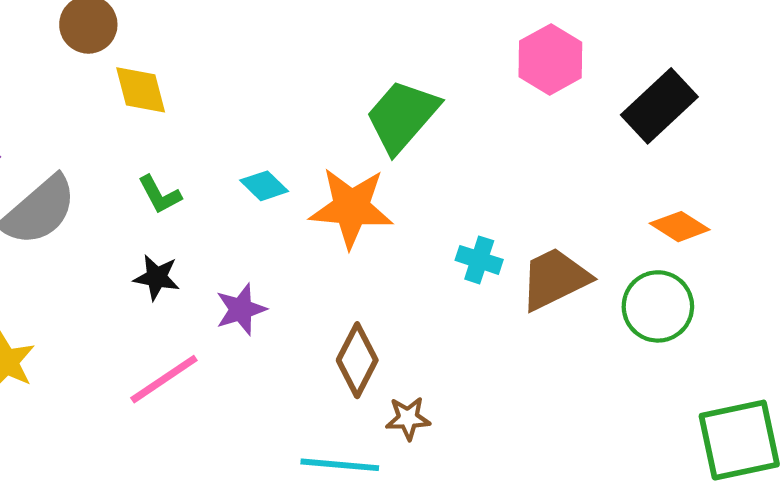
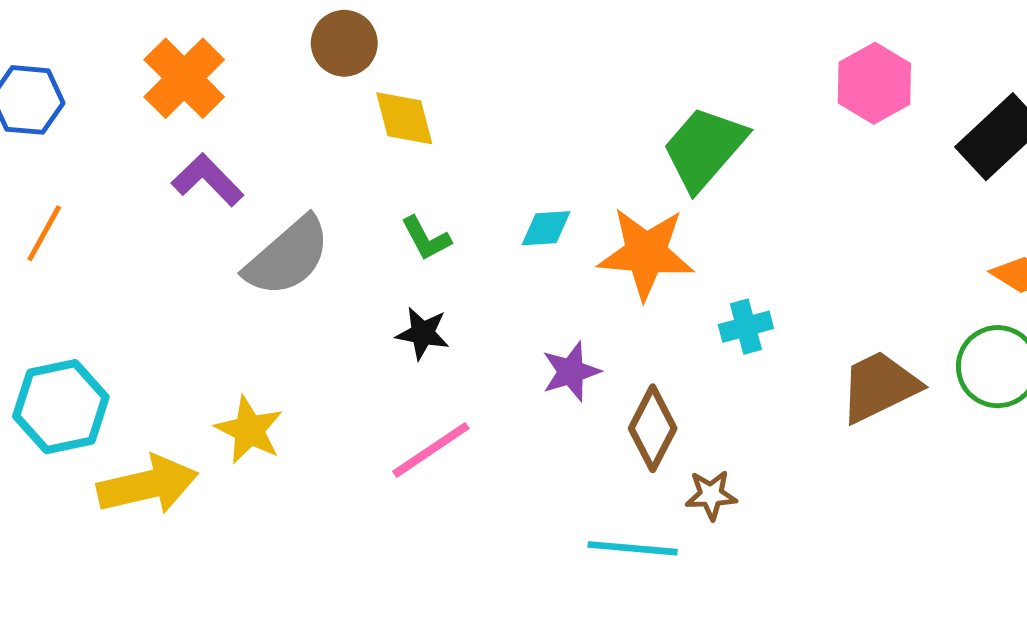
cyan diamond: (264, 186) -> (546, 228), turned -48
cyan cross: (479, 260) -> (746, 327), moved, turned -33
brown trapezoid: (555, 279) -> (879, 387), moved
purple star: (241, 309) -> (571, 372), moved

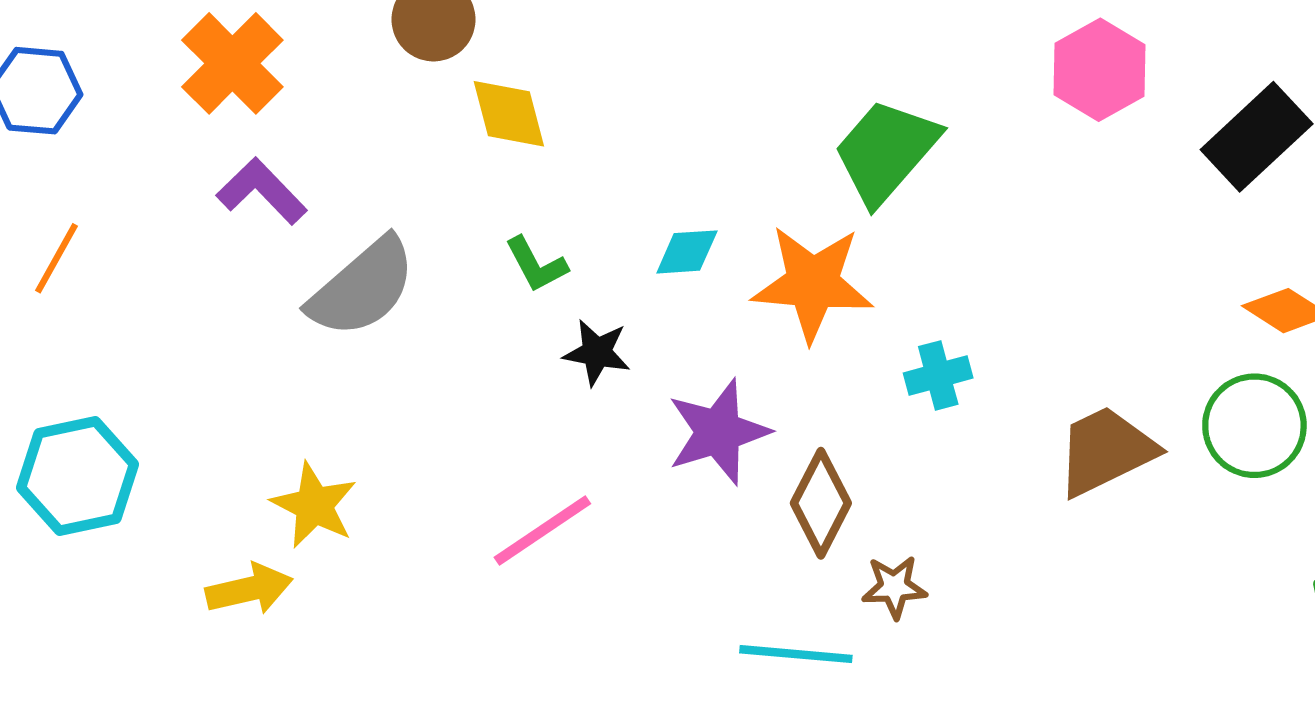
black star: (423, 333) -> (597, 352), moved
purple star: (571, 372) -> (718, 432), size x1.4
yellow arrow: (148, 485) -> (249, 589), moved, size x0.7

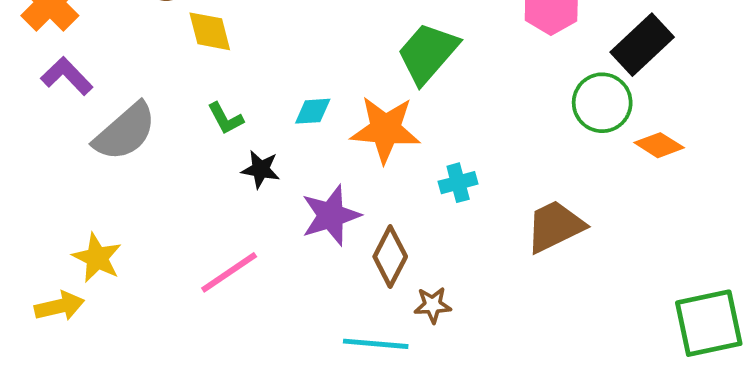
green circle: (1254, 426) -> (602, 103), moved

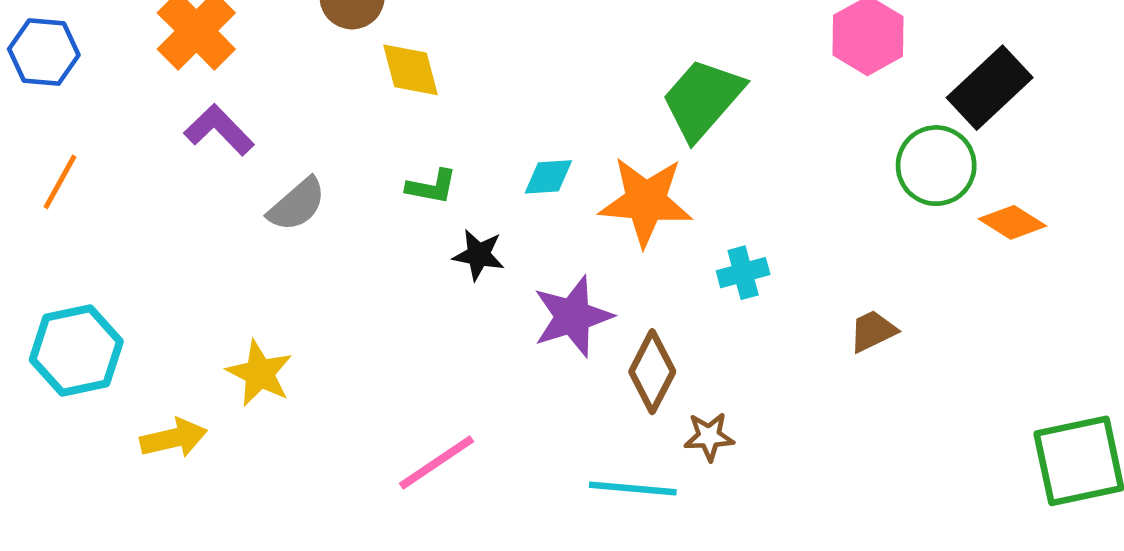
green L-shape: (225, 118) -> (432, 187), turned -51
gray semicircle: (125, 132) -> (297, 205), size x0.7
brown trapezoid: (555, 226) -> (873, 331), size x0.6
pink line: (229, 272) -> (436, 462), moved
yellow arrow: (59, 306) -> (174, 438), moved

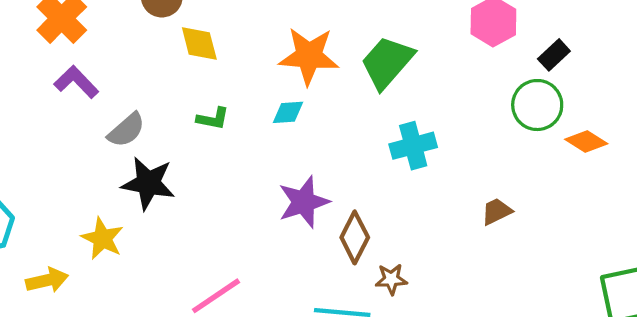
black rectangle: (990, 88) -> (554, 55), moved, size x0.6
orange star: (646, 201) -> (309, 56), moved
black star: (479, 255) -> (148, 183), moved, size x1.6
cyan cross: (743, 273) -> (413, 146), moved, size x1.4

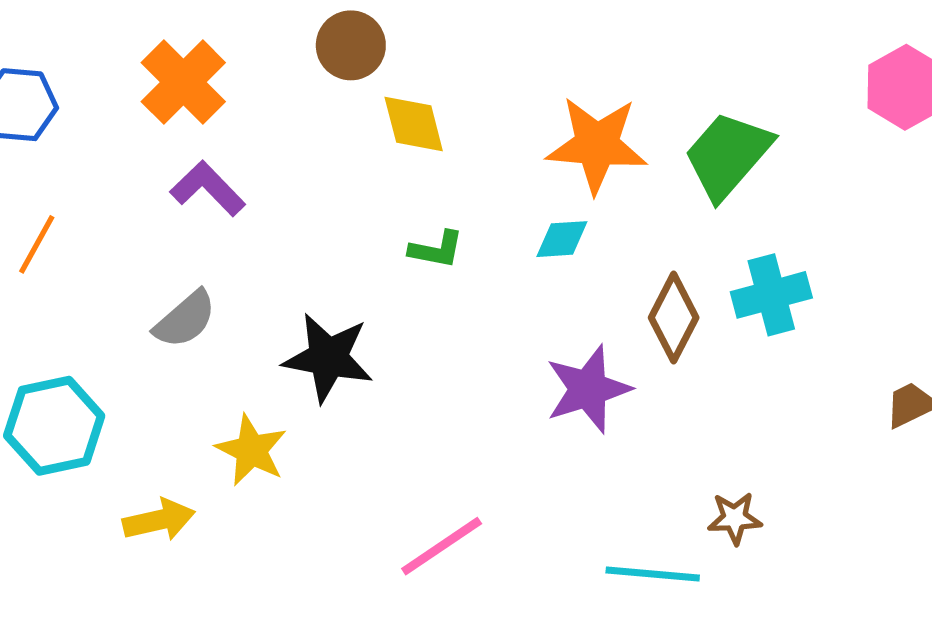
gray semicircle: (126, 130) -> (185, 319), moved
brown diamond: (355, 237) -> (674, 318), moved

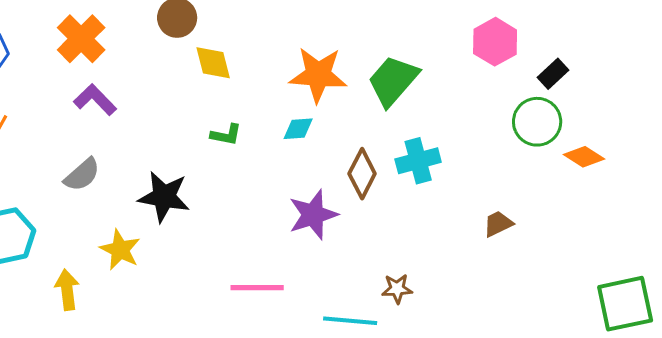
yellow arrow: (159, 520) -> (67, 290), turned -84
pink line: (442, 546) -> (257, 288), moved, turned 34

